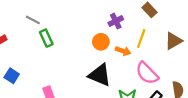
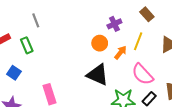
gray line: (33, 20) -> (36, 20), turned 40
green rectangle: (46, 38) -> (27, 45), moved
orange arrow: (123, 51) -> (120, 53), turned -72

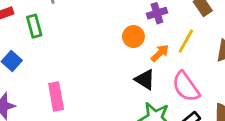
black triangle: (98, 75) -> (145, 80), moved, size x0.7

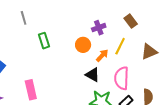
green rectangle: (34, 26) -> (44, 41), moved
pink semicircle: (186, 87) -> (122, 78), turned 40

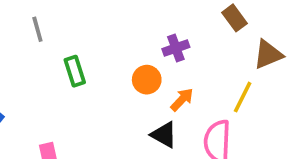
brown rectangle: (131, 21) -> (234, 18), moved
yellow line: (120, 46) -> (243, 97), moved
brown triangle: (149, 52) -> (268, 54), moved

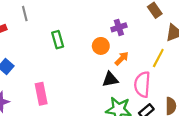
gray line: (37, 29) -> (25, 14), moved
black triangle: (164, 135) -> (110, 79), turned -42

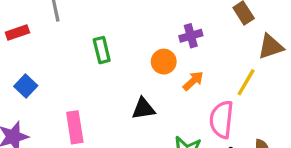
black triangle: (110, 79) -> (143, 109), moved

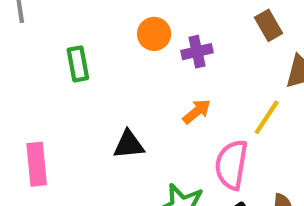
orange circle: (164, 62) -> (154, 34), moved

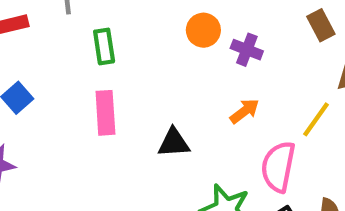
purple cross: (197, 52) -> (247, 50), turned 32
green rectangle: (78, 64) -> (104, 47), moved
pink rectangle: (37, 164) -> (105, 113), moved

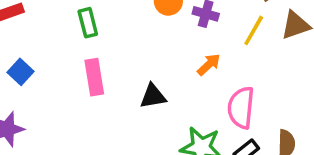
yellow line: (316, 119) -> (254, 30), moved

